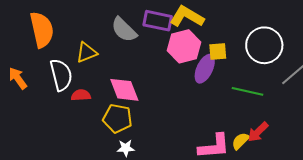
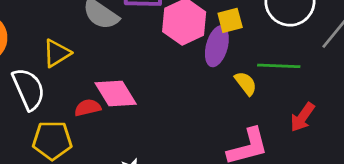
red semicircle: (81, 95) -> (88, 108), moved
yellow pentagon: (118, 118) -> (52, 140), moved
yellow semicircle: (240, 141) -> (246, 83), moved, turned 108

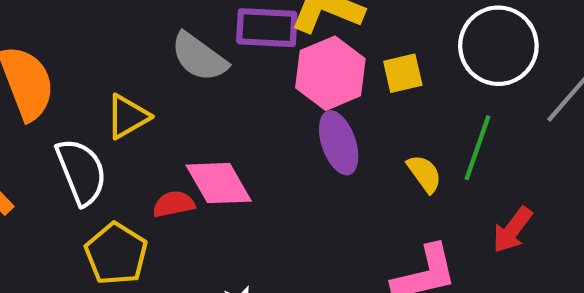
purple ellipse: (217, 46) -> (339, 143), moved, turned -36
green line: (279, 66) -> (477, 148), turned -75
yellow pentagon: (52, 140) -> (116, 254), turned 30

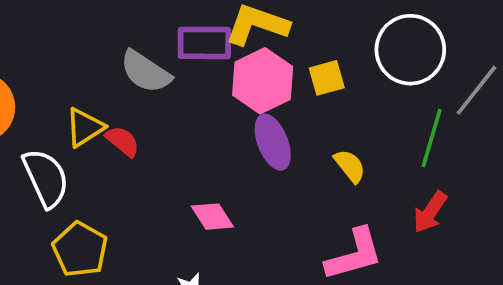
green line: (477, 148) -> (432, 138), moved
pink diamond: (219, 183) -> (212, 217), moved, size x0.7
red semicircle: (174, 204) -> (123, 141), moved, turned 54

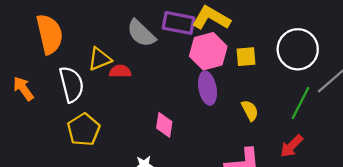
red semicircle: (123, 141) -> (120, 71), turned -50
pink diamond: (212, 217) -> (164, 125), turned 30

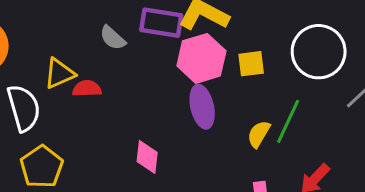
gray semicircle: (141, 33) -> (113, 38), size x0.7
green line: (300, 103) -> (288, 121), moved
yellow semicircle: (250, 110) -> (259, 134), turned -120

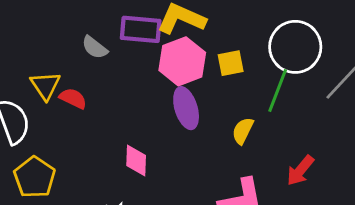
yellow triangle: (59, 73) -> (45, 86), turned -36
red semicircle: (87, 89) -> (73, 98), turned 32
green line: (288, 121) -> (278, 90), moved

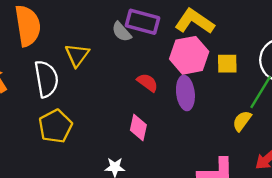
purple rectangle: (141, 29) -> (142, 22), moved
red semicircle: (73, 98) -> (148, 82), moved
yellow semicircle: (243, 131) -> (242, 121), moved

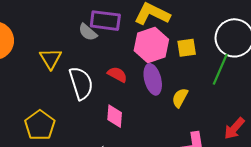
white semicircle: (46, 79) -> (81, 83), moved
yellow semicircle: (242, 121) -> (180, 98), moved

